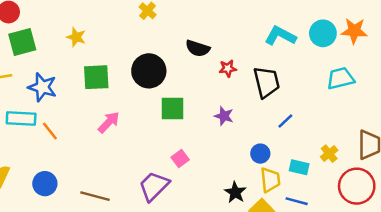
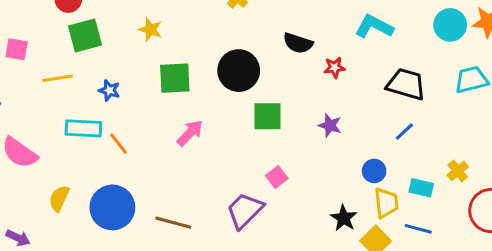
cyan L-shape: (280, 36) -> (374, 26), moved
black trapezoid: (267, 82) -> (406, 84), moved, turned -60
blue star: (42, 87) -> (109, 90), size x0.6
blue circle: (45, 184) -> (112, 207), size x1.5

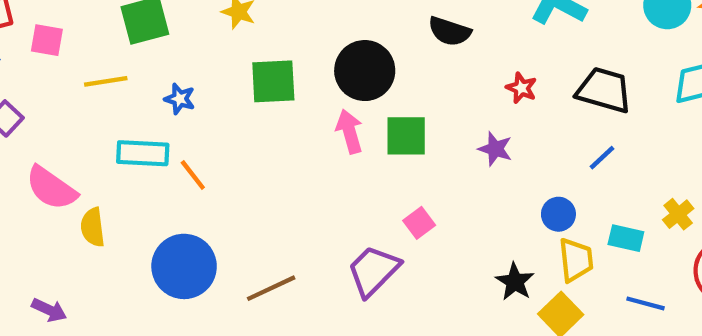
red star: (335, 68) -> (521, 88), moved, turned 30
pink arrow: (190, 133) -> (349, 131), moved, turned -60
yellow semicircle: (59, 198) -> (93, 227), moved, turned -32
brown line: (173, 223) -> (271, 288), turned -40
blue line: (418, 229) -> (645, 303), moved

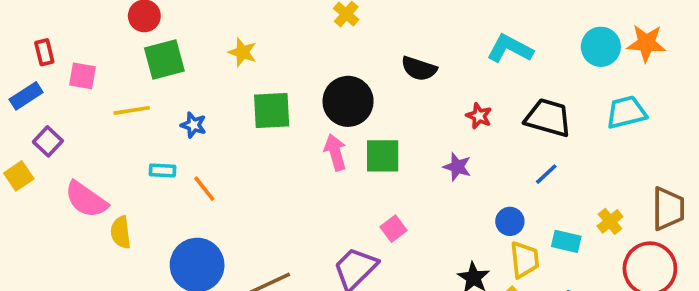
cyan rectangle: (143, 153) -> (163, 170), size x0.6

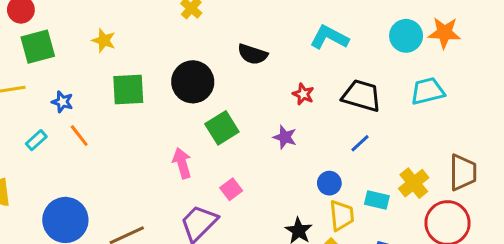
pink arrow: (335, 152) -> (182, 163), moved
green square: (383, 156) -> (222, 128), turned -32
cyan rectangle: (163, 170) -> (36, 140), turned -45
orange line: (204, 189) -> (79, 136), moved
yellow cross: (610, 221) -> (414, 183), size x1.4

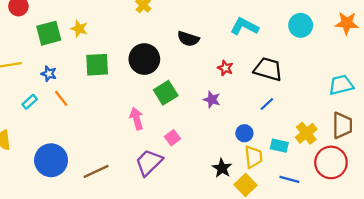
orange star: (444, 33) -> (347, 23), moved
green square: (38, 47) -> (49, 33), moved
cyan trapezoid: (428, 91) -> (341, 85), moved

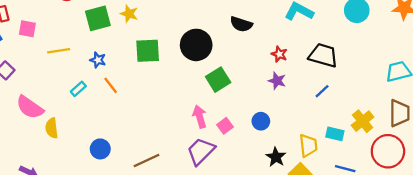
purple star: (212, 100) -> (277, 81), moved
pink arrow: (136, 119) -> (200, 117), moved
blue circle: (244, 133) -> (261, 121), moved
blue circle: (51, 160) -> (100, 149), size x0.6

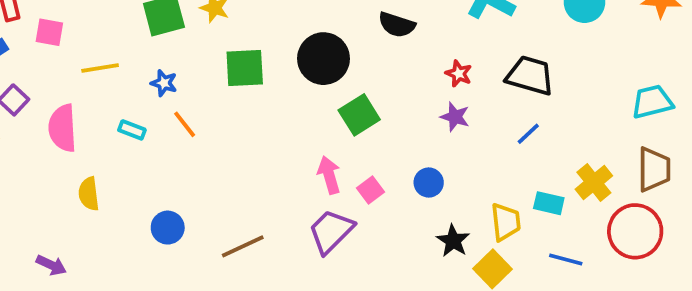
cyan rectangle: (78, 89) -> (132, 130), turned 63
pink semicircle: (30, 107) -> (63, 128), moved, turned 52

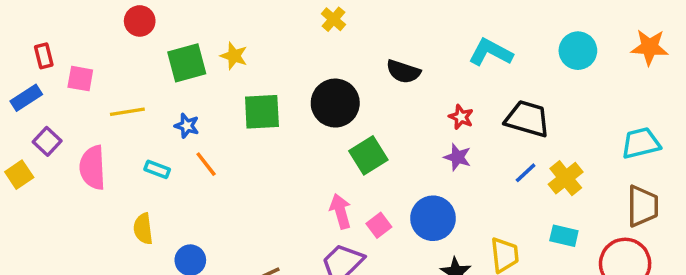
blue circle: (429, 183) -> (433, 218), size x1.6
yellow cross: (594, 183) -> (566, 178), moved
yellow semicircle: (89, 194) -> (143, 229), moved
cyan rectangle: (549, 203) -> (564, 236), moved

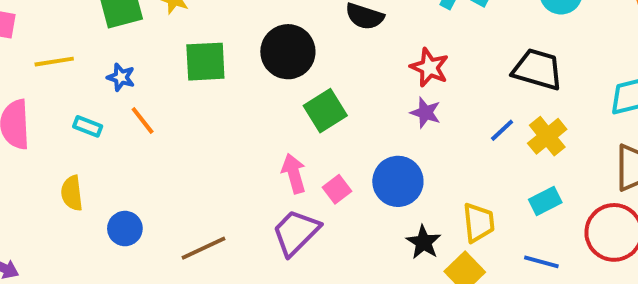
red star: (461, 117) -> (429, 67), size x1.4
black trapezoid: (527, 119) -> (537, 69), moved
cyan rectangle: (564, 236) -> (545, 201), turned -40

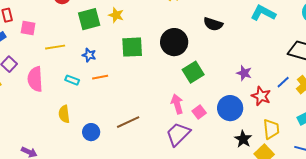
red star: (429, 67) -> (261, 96), moved
orange line: (143, 120) -> (100, 77), turned -63
brown line: (203, 248) -> (128, 122), moved

